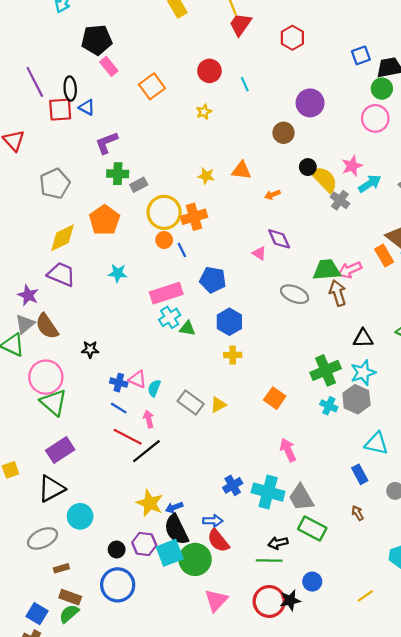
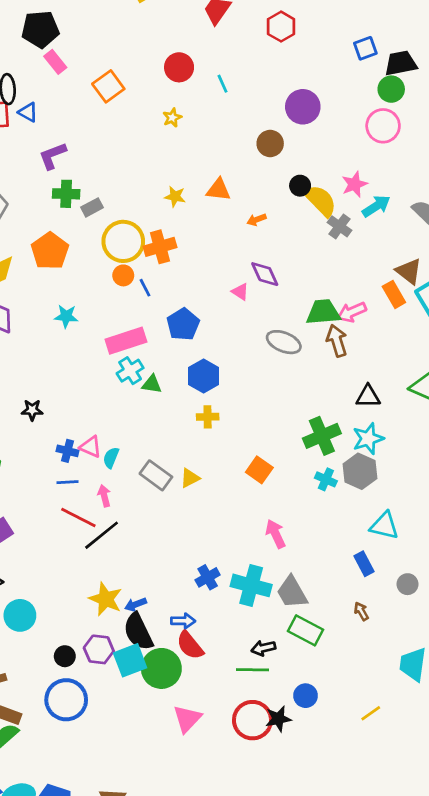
blue pentagon: (213, 280) -> (183, 324), turned 30
blue line: (119, 408) -> (68, 482), turned -35

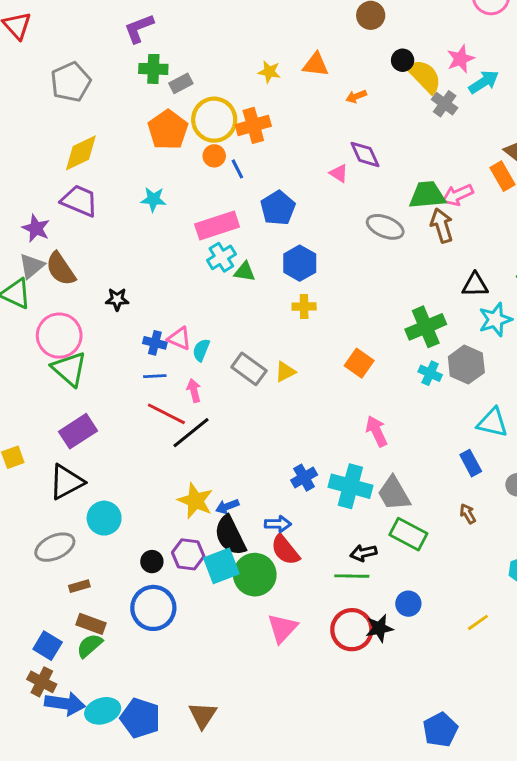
orange pentagon: (50, 251) -> (168, 130), moved
cyan star: (368, 439) -> (495, 320), moved

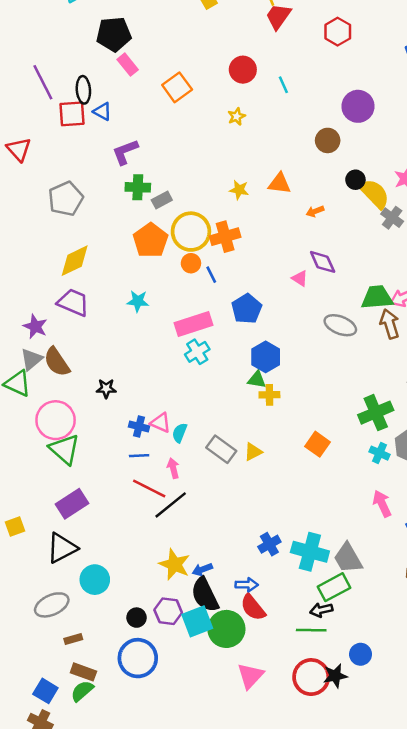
green triangle: (245, 272) -> (257, 380), moved
pink arrow: (376, 431) -> (382, 504), moved
green rectangle: (408, 534) -> (334, 587), moved, turned -56

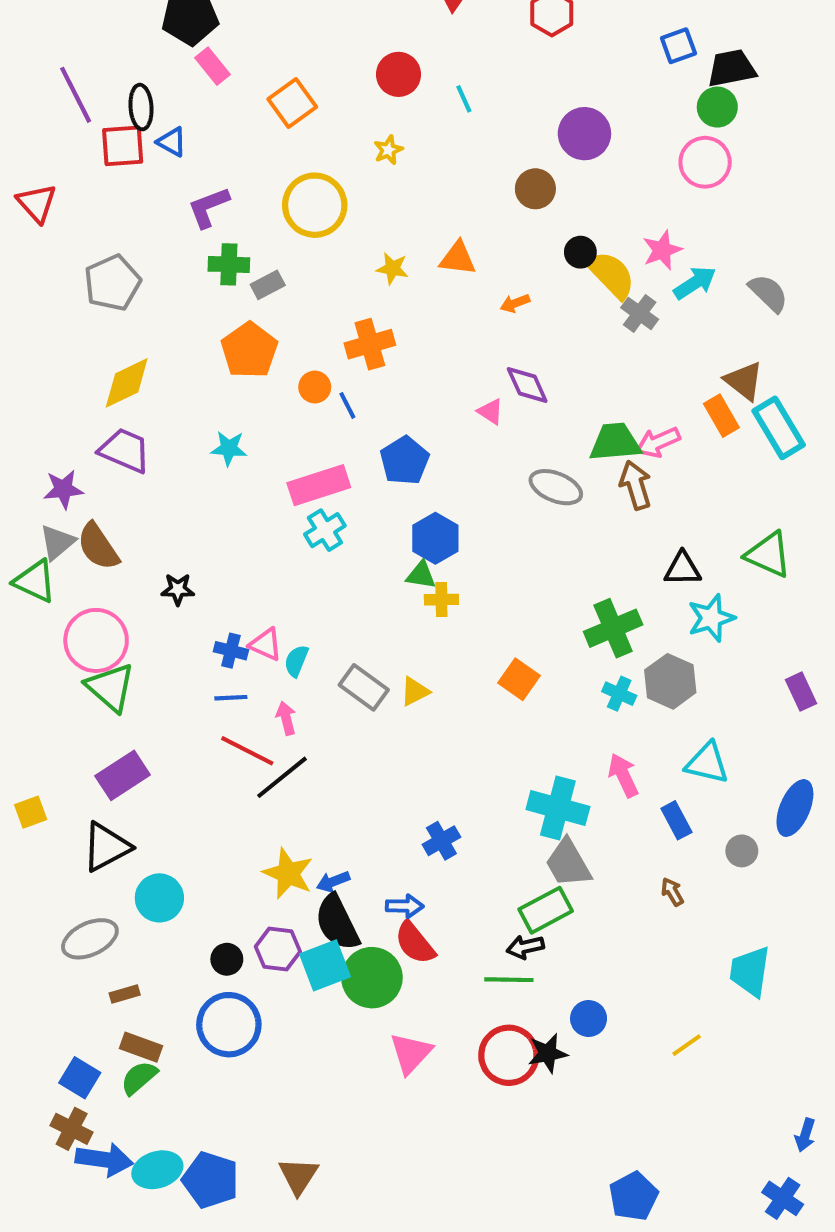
yellow circle: (191, 232) -> (315, 205), moved
purple star: (35, 326) -> (63, 489), turned -30
cyan cross: (310, 552) -> (558, 808), moved

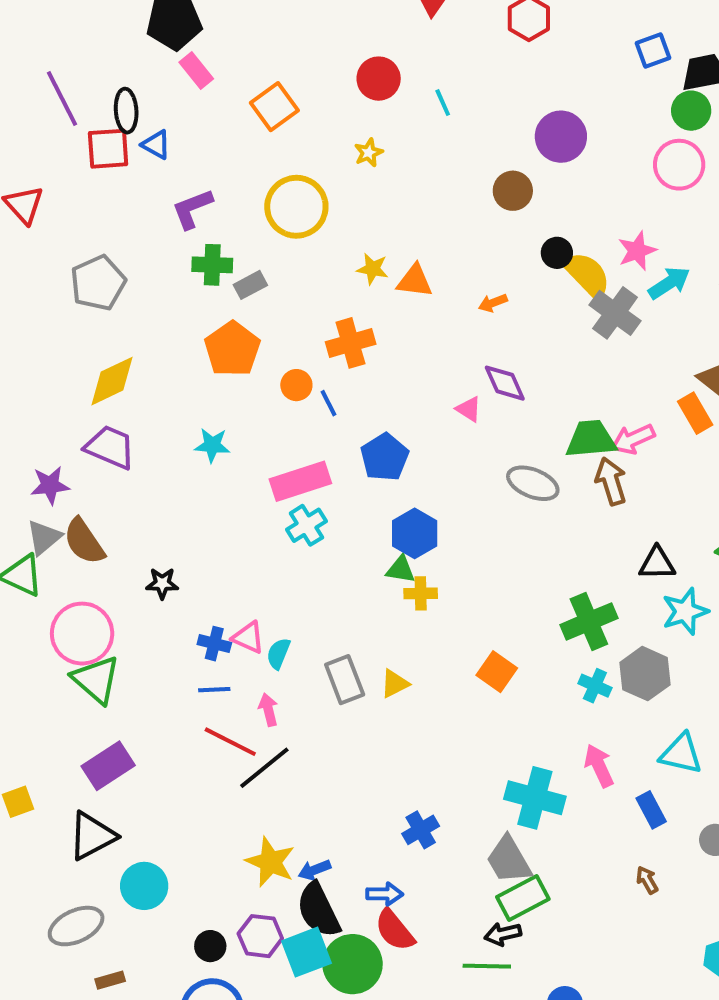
orange triangle: (458, 258) -> (415, 281), moved
gray cross: (640, 313) -> (615, 313), size x1.4
gray rectangle: (364, 687) -> (345, 680), turned 33
gray trapezoid: (568, 863) -> (509, 860), moved

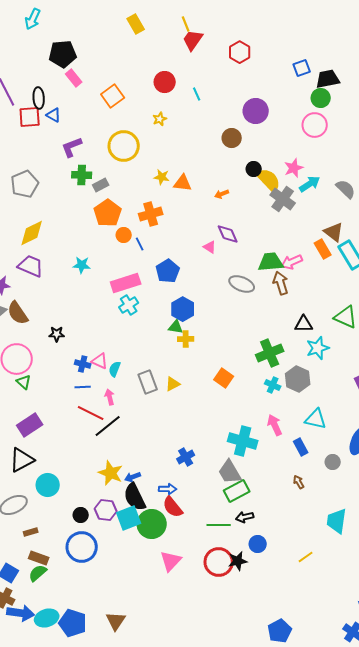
orange pentagon: (232, 349) -> (108, 213), moved
green triangle: (96, 680) -> (24, 382), size x0.6
black arrow: (503, 934) -> (245, 517), moved

